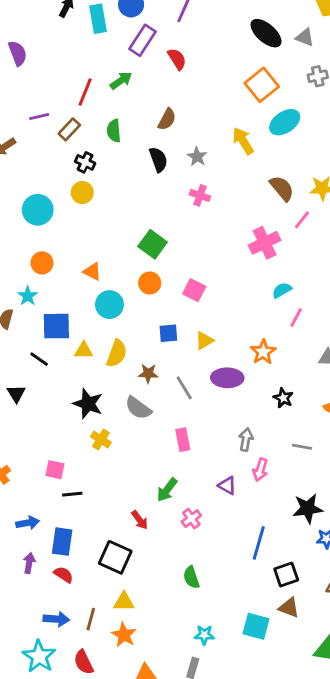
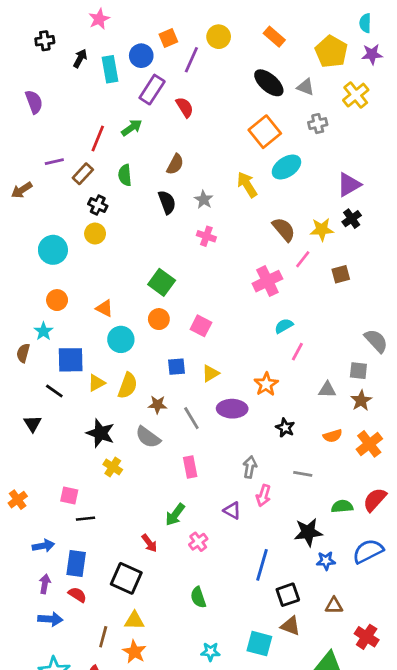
yellow triangle: (84, 351) -> (96, 383), turned -30
blue arrow: (56, 619) -> (50, 619), moved

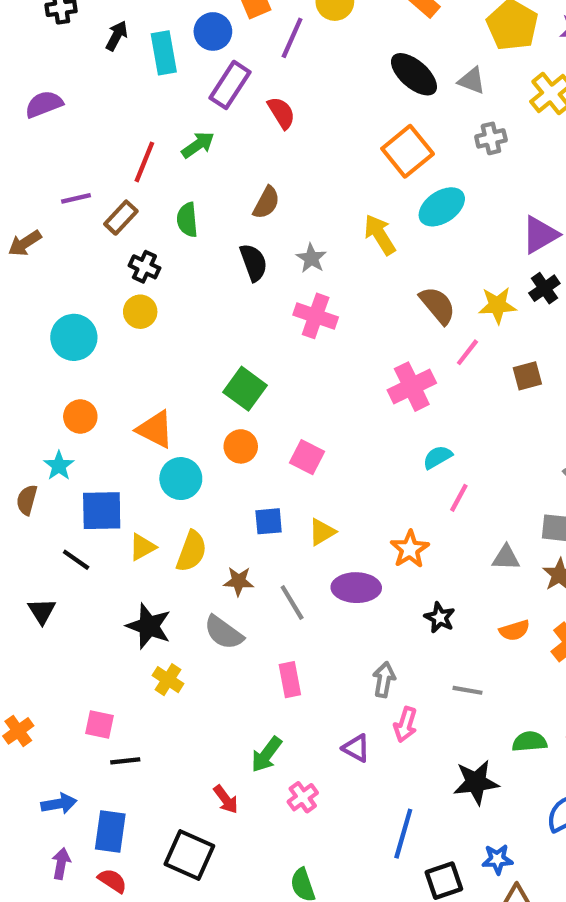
purple semicircle: (34, 102) -> (44, 104), turned -90
pink cross: (206, 236) -> (316, 316), size x1.4
orange triangle: (105, 308) -> (155, 429), size x1.4
blue star: (326, 561) -> (497, 859), moved

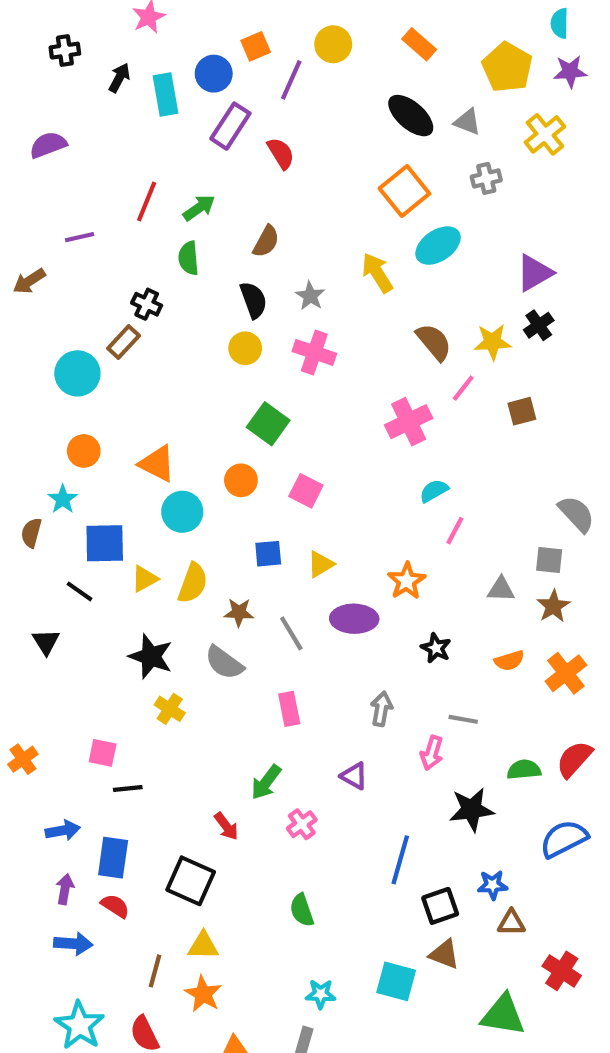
green arrow: (198, 145) -> (199, 208), moved
brown rectangle: (121, 218) -> (124, 342), moved
yellow circle: (140, 312) -> (245, 348), moved
green square: (245, 389) -> (268, 424), moved
pink arrow: (405, 725) -> (432, 753), moved

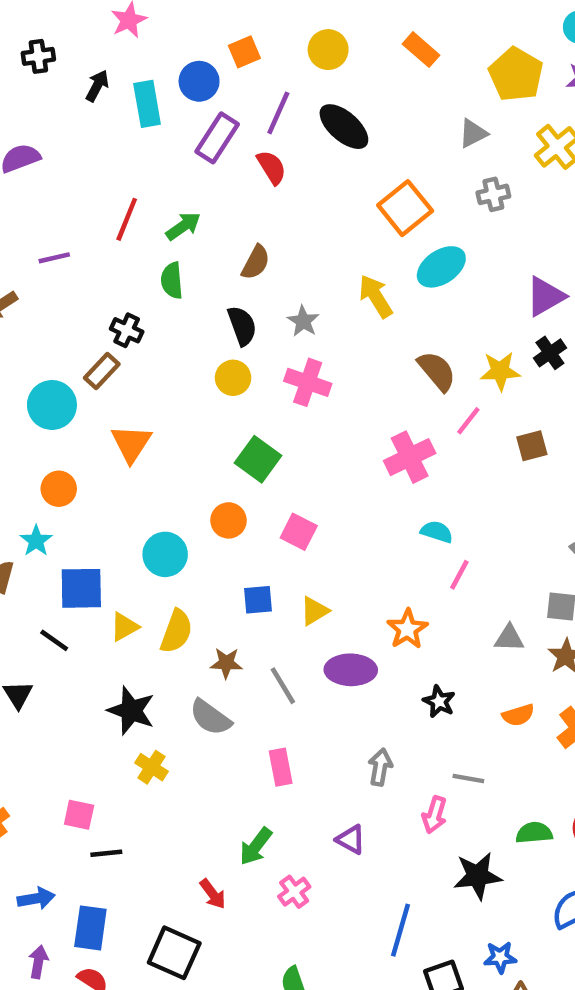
purple line: (291, 80) -> (278, 113), moved
black ellipse: (411, 116) -> (344, 127), moved
gray triangle: (467, 122) -> (473, 133), turned -48
orange triangle: (157, 464) -> (131, 443), moved, turned 36
cyan semicircle: (434, 491) -> (437, 532), turned 48

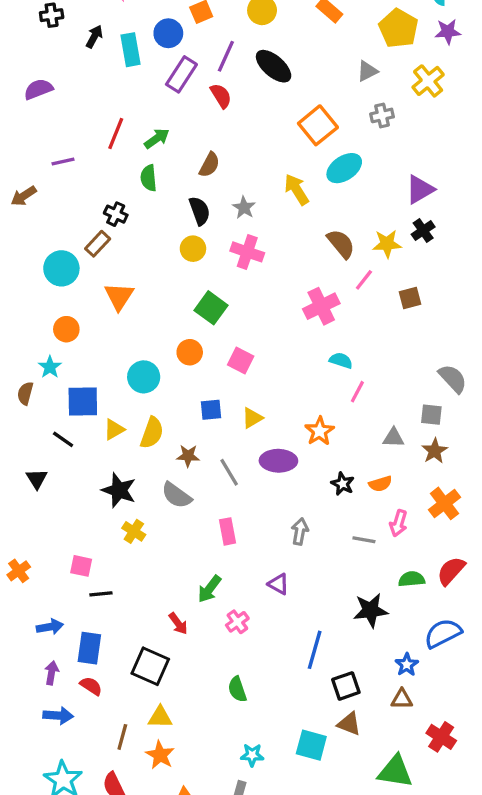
orange semicircle: (518, 715) -> (380, 484), moved
pink arrow: (435, 815) -> (398, 523), moved
blue star: (500, 957) -> (407, 665), moved, turned -30

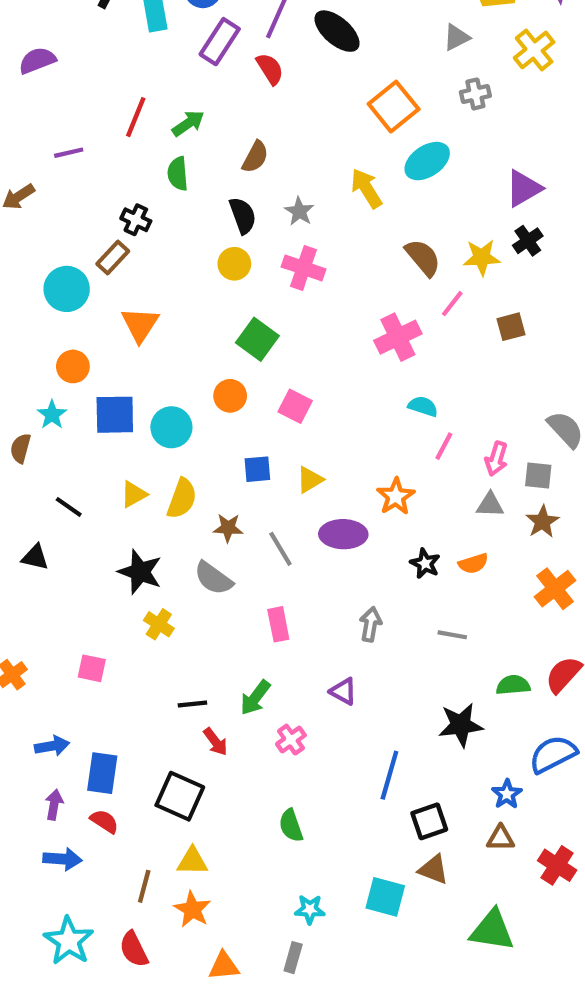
blue square: (83, 402) -> (115, 415), moved
black triangle: (37, 479) -> (35, 557), turned -45
pink arrow: (398, 523) -> (496, 459), moved
black line: (101, 594) -> (192, 704), moved
red cross: (441, 737) -> (557, 865), moved

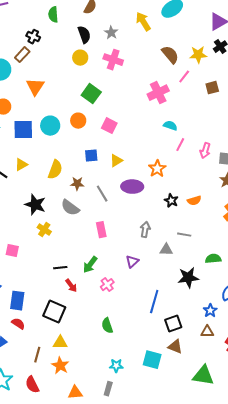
cyan circle: (171, 427) -> (50, 126), moved
yellow triangle: (134, 494) -> (21, 165), moved
gray triangle: (490, 505) -> (166, 250), moved
purple triangle: (343, 691) -> (132, 262), turned 48

